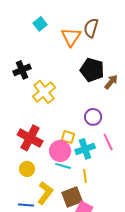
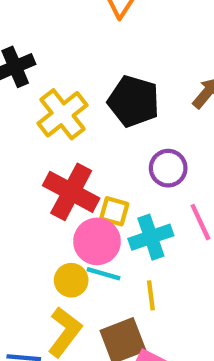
black pentagon: (92, 70) -> (134, 101), moved
red cross: (30, 138) -> (71, 192), moved
yellow circle: (27, 169) -> (71, 280), moved

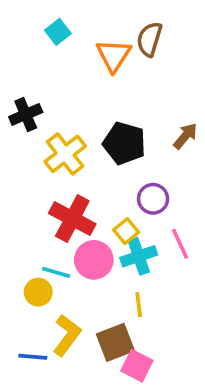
yellow square: (114, 211) -> (126, 231), moved, turned 35
cyan line: (103, 274) -> (56, 272), moved
yellow circle: (71, 280) -> (38, 292), moved

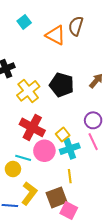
orange triangle: (114, 55) -> (56, 35), turned -35
purple circle: (153, 199) -> (93, 120), moved

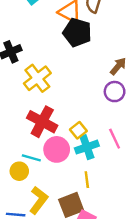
black pentagon: (62, 85) -> (77, 32), moved
purple circle: (93, 120) -> (115, 92), moved

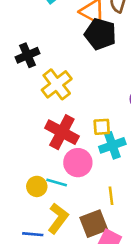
yellow square: (78, 130) -> (102, 127), moved, turned 35
cyan cross: (87, 147) -> (112, 145), moved
cyan line: (31, 158) -> (57, 182), moved

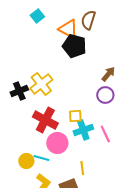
black cross: (27, 55) -> (19, 91), moved

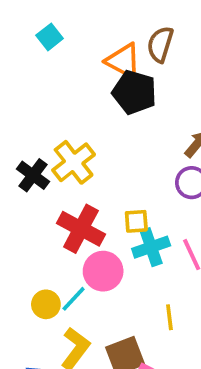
cyan square: (37, 16) -> (50, 37), moved
black cross: (19, 91) -> (33, 175), turned -30
cyan line: (41, 158) -> (74, 299), turned -63
yellow line: (82, 168) -> (169, 317), moved

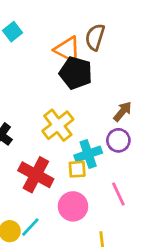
yellow cross: (74, 162) -> (58, 125), moved
cyan cross: (151, 247) -> (88, 154), moved
pink circle: (103, 271) -> (73, 206), moved

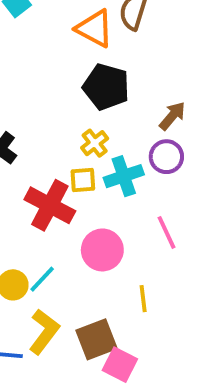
black pentagon: (76, 73) -> (106, 87), moved
yellow cross: (58, 125) -> (95, 143), moved, size x0.6
yellow square: (77, 169) -> (83, 180), moved

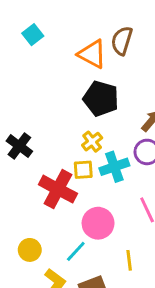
cyan line: (42, 279) -> (76, 251), moved

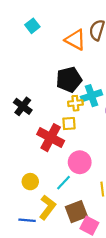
black pentagon: (101, 99) -> (69, 80), moved, turned -30
yellow cross: (92, 142) -> (75, 103), turned 32
cyan cross: (114, 167) -> (92, 96), moved

